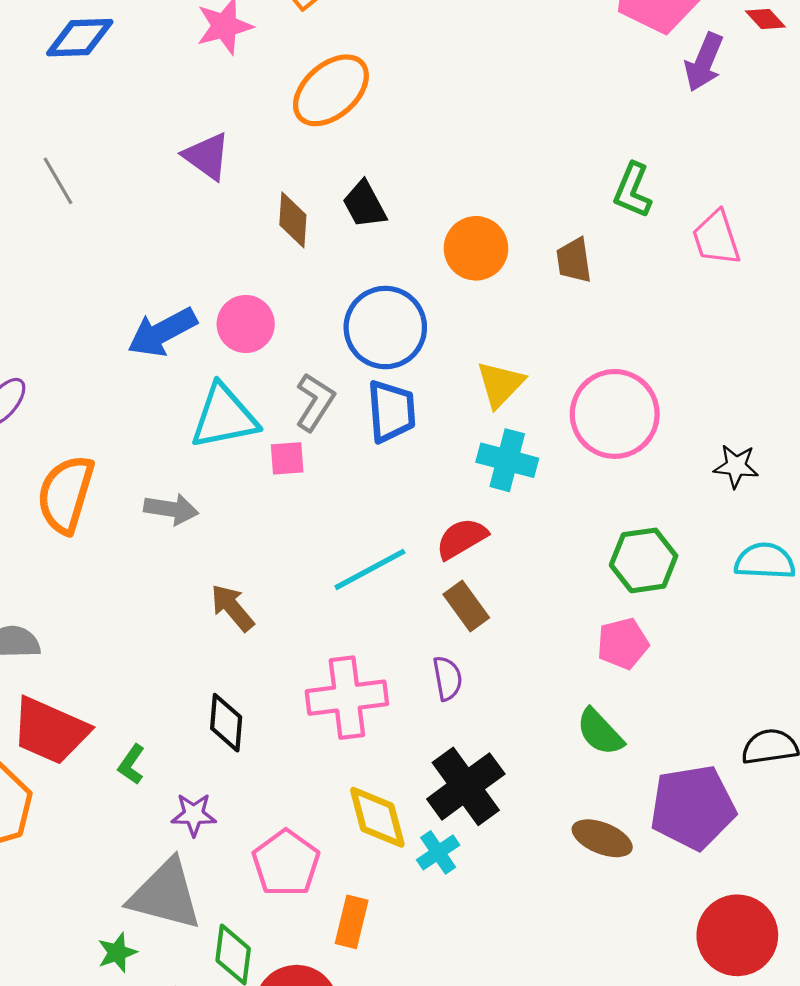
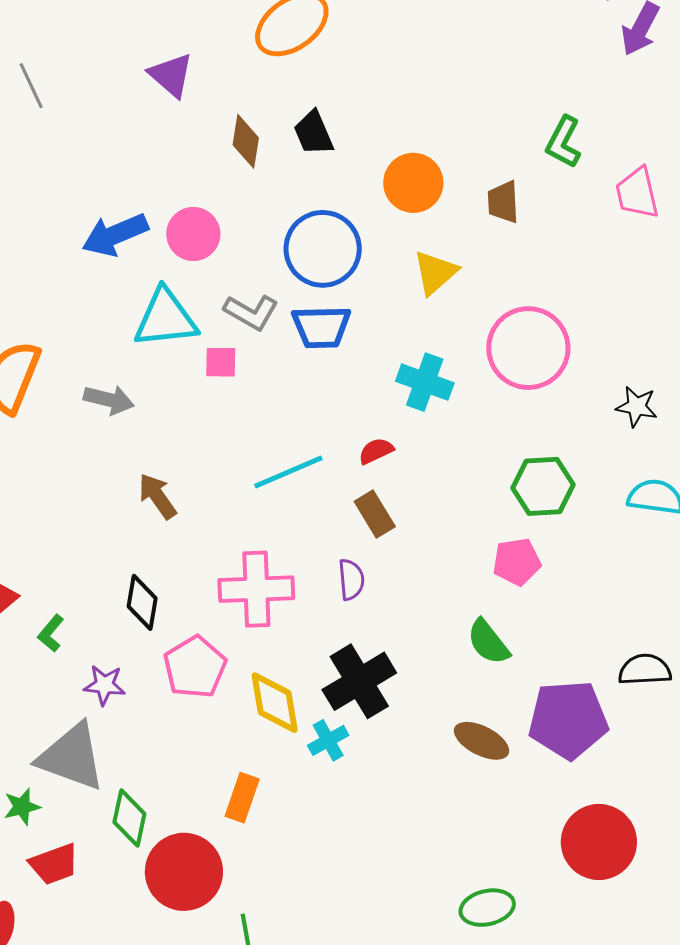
yellow triangle: (500, 384) -> (435, 273), moved
gray L-shape: (315, 402) -> (251, 312), turned 82
blue trapezoid: (391, 411) -> (321, 327), turned 88
red semicircle: (462, 538) -> (376, 451), size x0.7
pink pentagon: (286, 863) -> (195, 667), moved

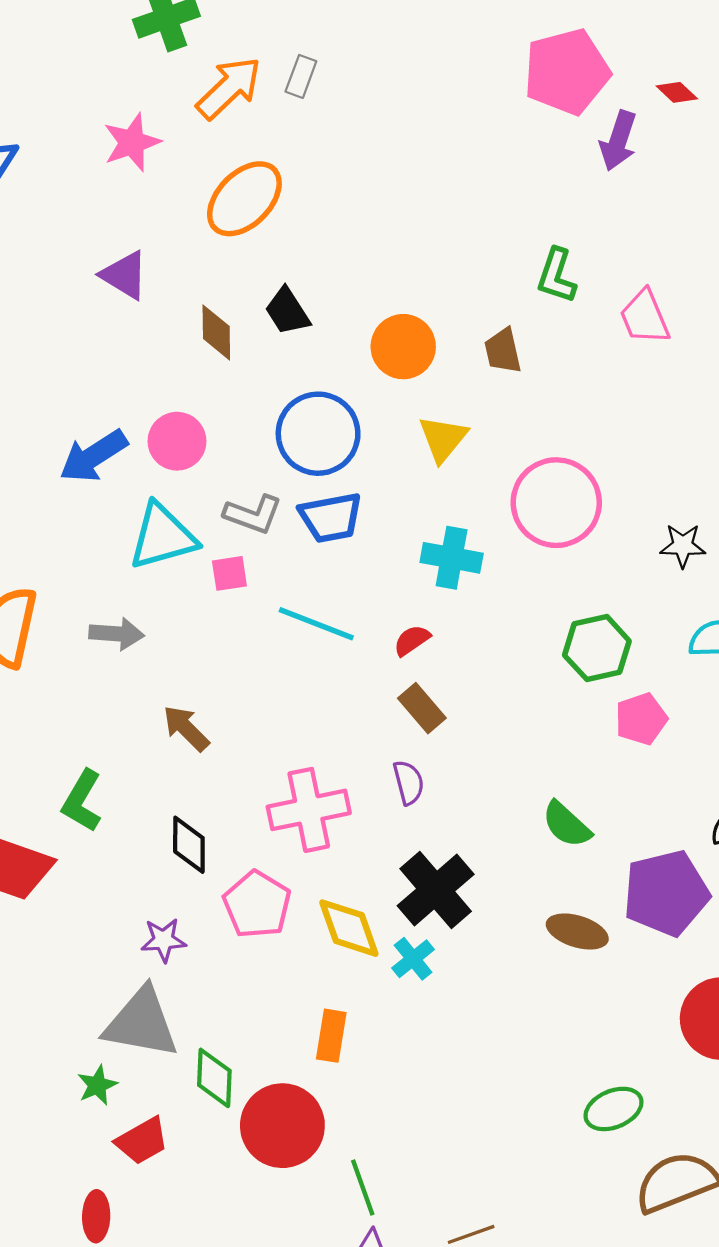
cyan line: (288, 472) -> (316, 624), moved, turned 54
pink pentagon: (517, 562) -> (641, 719), moved
green L-shape: (51, 633) -> (82, 801), moved, size x1.5

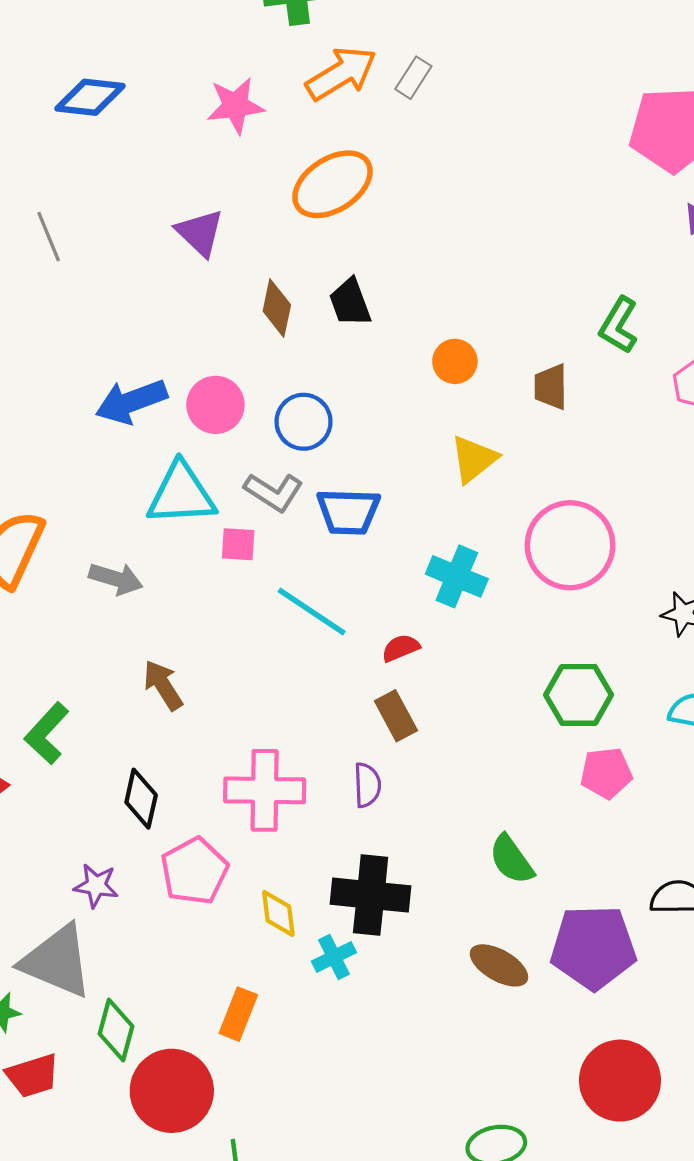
orange circle: (403, 347) -> (455, 361), size x0.7
blue circle: (318, 434) -> (304, 422), moved, size x0.7
black cross: (436, 890) -> (371, 895), turned 34
yellow diamond: (349, 928) -> (278, 913), size x0.7

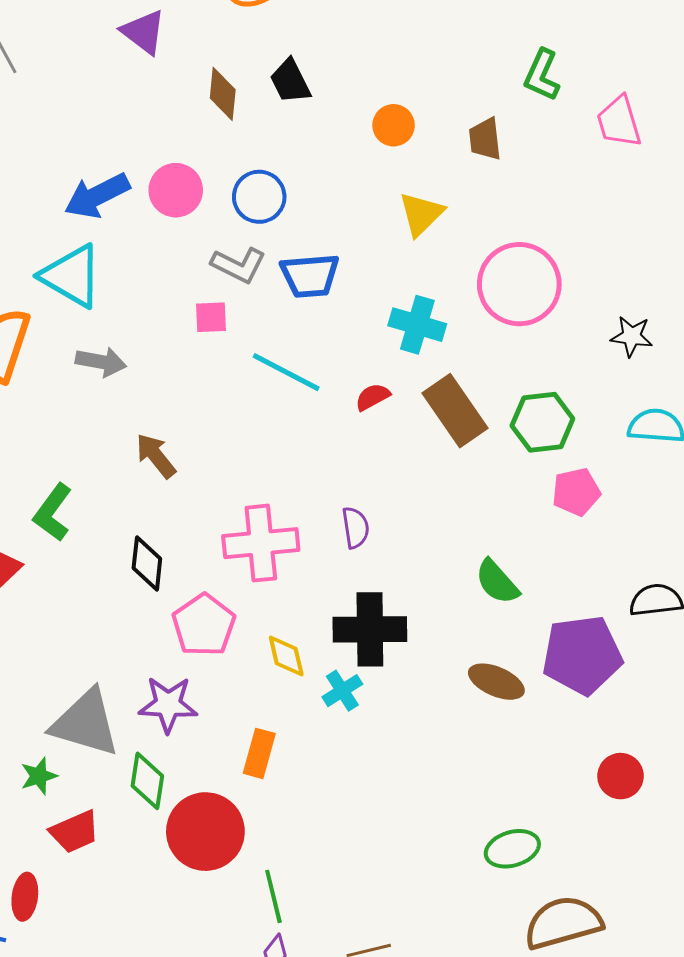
cyan triangle: (181, 494) -> (71, 276), moved, turned 40
brown rectangle: (396, 716) -> (455, 411), moved, size x1.5
purple star: (96, 886) -> (168, 704), moved, size x1.4
red circle: (620, 1081) -> (621, 776), size x0.6

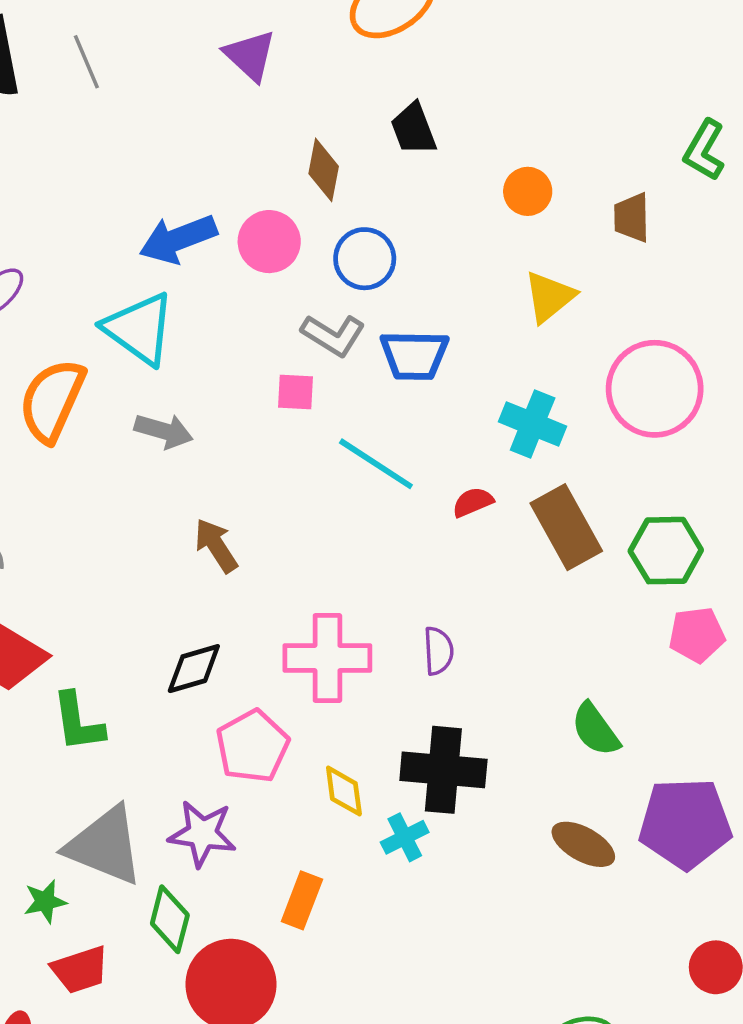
brown diamond: (223, 94) -> (324, 170), moved
green L-shape: (53, 512) -> (78, 722), moved, turned -50
black diamond: (147, 563) -> (194, 669), turned 62

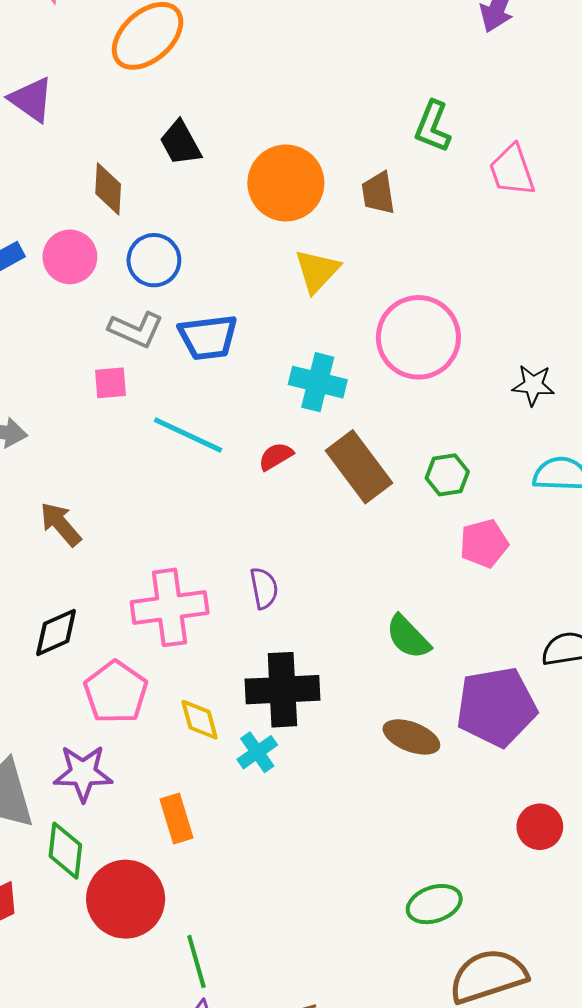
orange circle: (528, 191) -> (286, 183), size x1.8
green hexagon: (666, 551) -> (447, 475), size x0.7
orange rectangle: (302, 900) -> (177, 819), turned -30

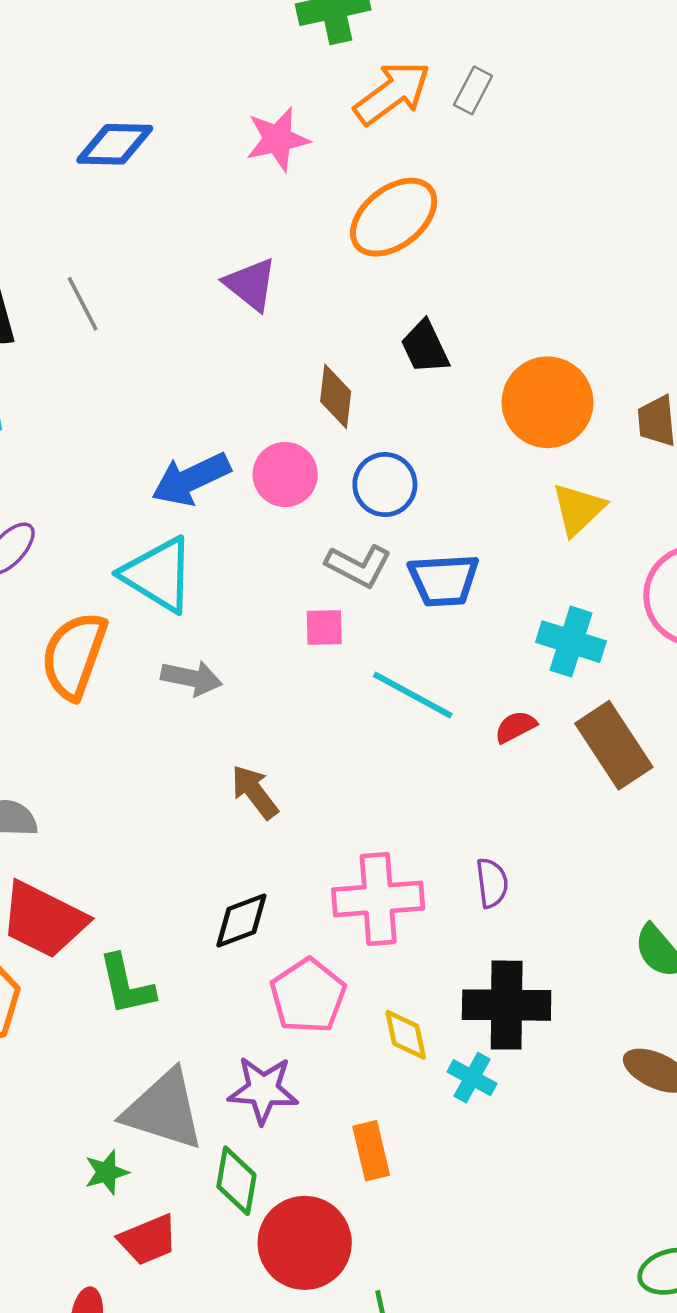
cyan cross: (257, 752) -> (472, 1078), turned -30

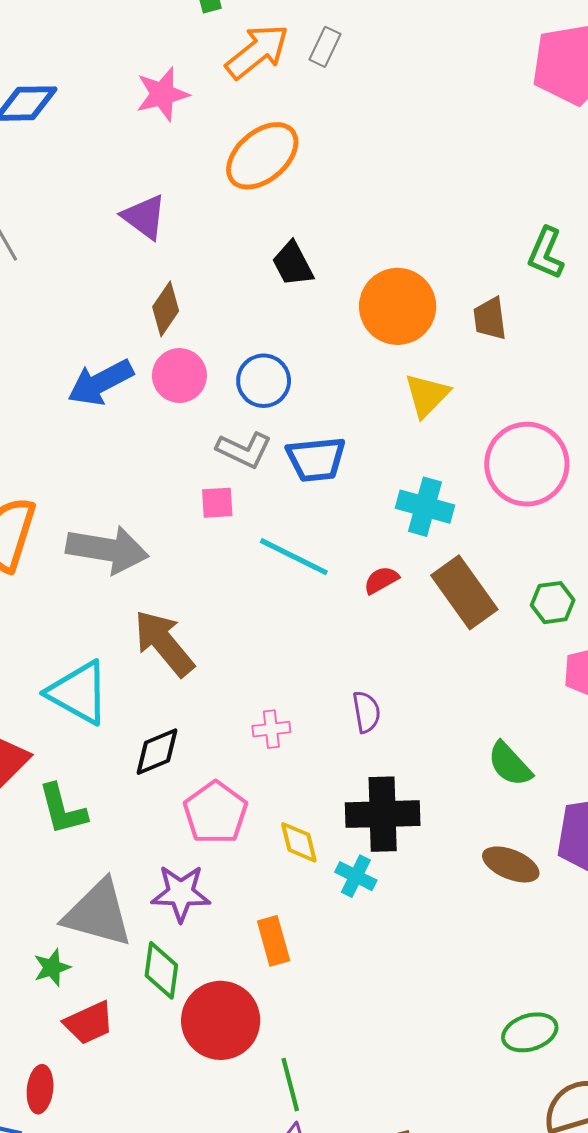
brown diamond: (336, 396) -> (166, 309), moved, turned 30
cyan triangle: (158, 575) -> (78, 693), moved
gray arrow: (191, 678) -> (107, 550), size x1.6
brown arrow: (255, 792) -> (164, 643), size x1.5
pink cross: (378, 899) -> (271, 729), size x0.5

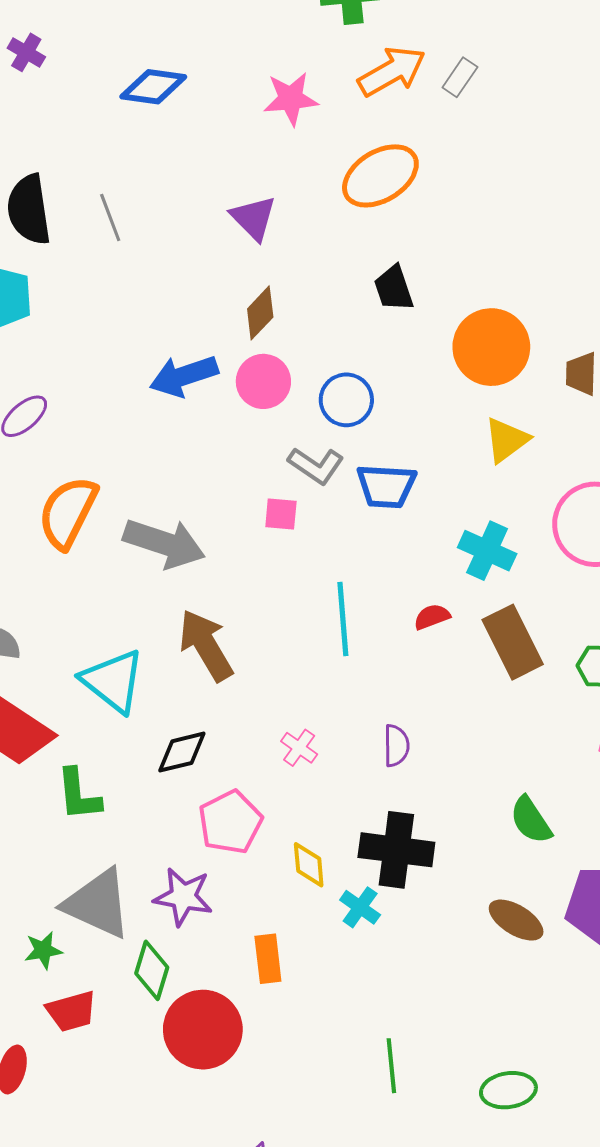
cyan line: (294, 557) -> (343, 619), moved, turned 50
pink cross: (271, 729) -> (299, 748), turned 33
green line: (290, 1085) -> (391, 1066), moved

